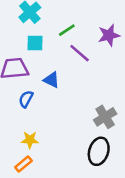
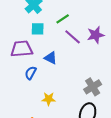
purple star: (109, 35) -> (96, 35), moved
yellow star: (30, 140) -> (49, 99), moved

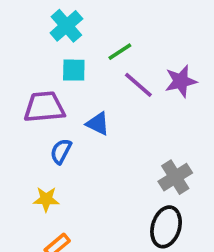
yellow star: (49, 99) -> (46, 199), moved

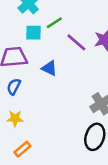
green line: (120, 52) -> (54, 23), moved
blue semicircle: (61, 151) -> (14, 87), moved

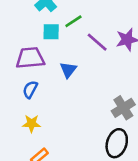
blue triangle: (49, 68) -> (68, 70), turned 42

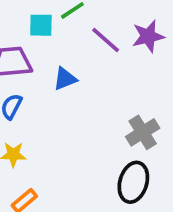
blue triangle: (68, 70) -> (65, 79), turned 30

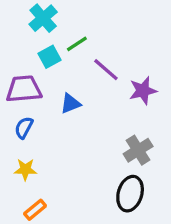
cyan square: (41, 25) -> (50, 57), turned -30
purple star: (148, 36) -> (143, 91), moved

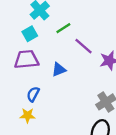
cyan square: (50, 57) -> (30, 34), moved
blue semicircle: (24, 128) -> (33, 94), moved

